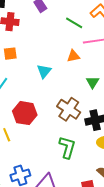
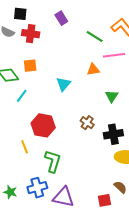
brown cross: (69, 109) -> (87, 123), size x0.6
green L-shape: (67, 147) -> (53, 161), moved

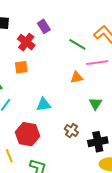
red cross: (31, 34) -> (26, 42), moved, turned 30
orange square: (30, 66) -> (21, 67), moved
cyan triangle: (63, 84) -> (44, 105), moved, turned 42

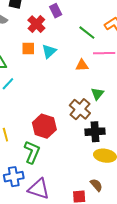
cyan triangle: (44, 105) -> (49, 51), moved, turned -42
brown cross: (71, 131) -> (80, 109), moved, size x1.5
red hexagon: (28, 134) -> (44, 126), moved

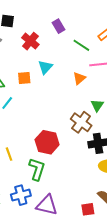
purple rectangle: (56, 11) -> (58, 26), moved
orange square: (28, 48) -> (24, 78), moved
orange triangle: (82, 65) -> (79, 78), turned -32

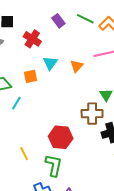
green line: (81, 45) -> (85, 19), moved
orange triangle: (79, 78) -> (77, 66), moved
brown cross: (81, 122) -> (92, 114), turned -30

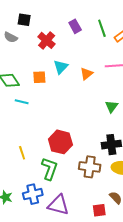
green line: (85, 19) -> (102, 28), turned 36
cyan line: (16, 103) -> (22, 102), turned 64
brown cross: (92, 114) -> (90, 167), moved

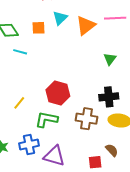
orange triangle: (87, 74) -> (86, 25), size x1.5
yellow line: (22, 153) -> (19, 103), turned 56
green L-shape: (50, 169) -> (46, 119), turned -100

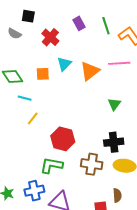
yellow line: (19, 103) -> (33, 118), moved
brown semicircle: (112, 150) -> (117, 195), turned 40

